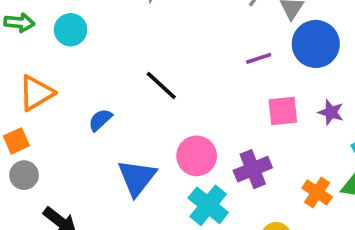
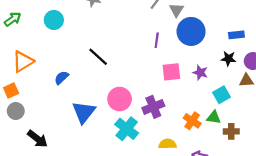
green arrow: (19, 23) -> (13, 19), turned -42
cyan circle: (71, 30) -> (54, 20), moved
purple line: (259, 58) -> (157, 40), turned -64

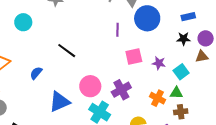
purple star: (200, 73) -> (159, 63), moved
blue triangle: (84, 112) -> (60, 102), turned 35
brown cross: (231, 131) -> (181, 112), moved

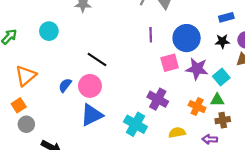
blue circle: (147, 18) -> (187, 38), moved
purple star: (159, 63) -> (197, 69), size x1.5
pink circle: (90, 86) -> (90, 86), moved
purple cross: (121, 90) -> (158, 99), turned -30

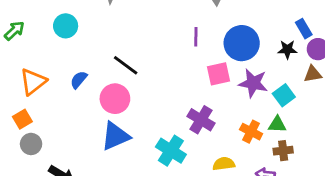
blue rectangle: (226, 17) -> (304, 29), moved, turned 72
blue semicircle: (65, 85) -> (79, 80), moved

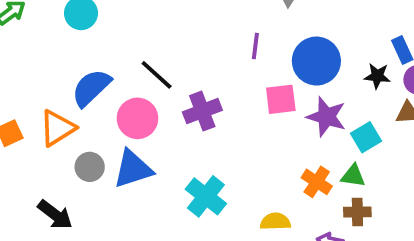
blue semicircle: (79, 80) -> (91, 88), size x1.6
orange triangle: (33, 82) -> (57, 128), moved
purple cross: (201, 120) -> (202, 111), moved, turned 32
gray circle: (31, 144) -> (90, 167), moved

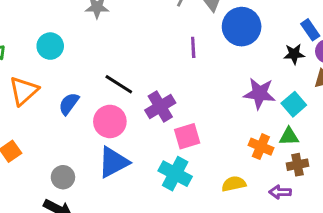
blue circle: (316, 61) -> (242, 27), moved
blue semicircle: (91, 88) -> (69, 104), size x0.7
pink square: (281, 99) -> (187, 136), moved
orange triangle: (57, 128) -> (24, 91), moved
gray circle: (90, 167) -> (63, 177), moved

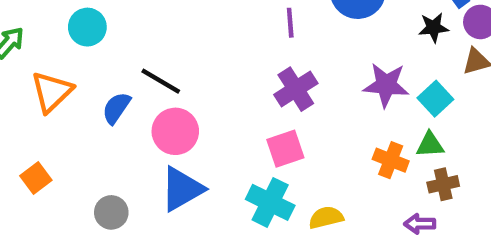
black line: (119, 84) -> (161, 81), moved
purple cross: (160, 107) -> (296, 89), moved
yellow semicircle: (234, 184) -> (326, 217), moved

